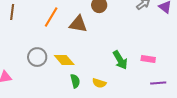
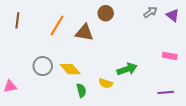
pink rectangle: (148, 59) -> (170, 56), moved
green arrow: (120, 60) -> (127, 69), turned -78
yellow semicircle: (99, 83) -> (106, 83), moved

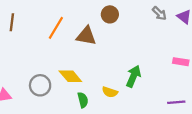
gray arrow: (150, 12) -> (159, 13), turned 80
gray circle: (43, 66) -> (40, 85), moved
green arrow: (127, 69) -> (133, 76), turned -48

